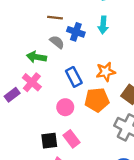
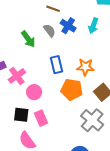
green arrow: (36, 57) -> (28, 39), turned -150
pink cross: (32, 82) -> (17, 76), moved
pink circle: (65, 107) -> (34, 92), moved

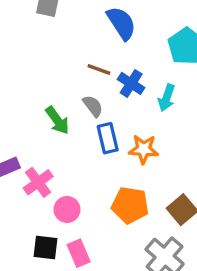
blue cross: (68, 26) -> (131, 83), moved
blue rectangle: (56, 65) -> (108, 138), moved
orange star: (85, 67) -> (144, 149), moved

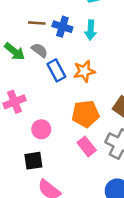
green arrow: (57, 120) -> (15, 51), moved
pink cross: (38, 182) -> (15, 102), moved, turned 30
pink rectangle: (79, 253) -> (87, 146), moved

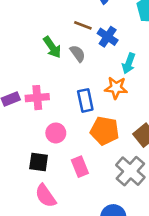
cyan arrow: (91, 30) -> (129, 63), moved
blue rectangle: (56, 70) -> (85, 100), moved
pink rectangle: (87, 146) -> (80, 167), moved

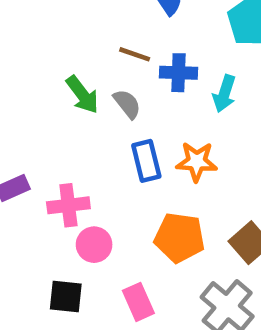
blue cross: (108, 37) -> (178, 73), turned -30
cyan arrow: (129, 63) -> (224, 94), moved
pink cross: (37, 98) -> (68, 205), moved
blue rectangle: (85, 100) -> (146, 161), moved

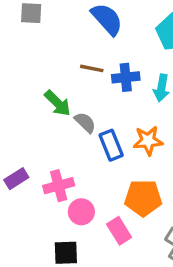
gray semicircle: (127, 104) -> (85, 122), moved
pink rectangle: (138, 302) -> (119, 231), moved

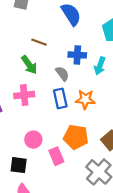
brown line: (92, 68) -> (39, 42), moved
gray semicircle: (85, 122) -> (62, 74), moved
pink cross: (59, 186) -> (24, 95), moved

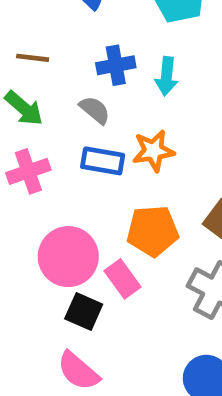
blue rectangle: (60, 98) -> (103, 161), turned -54
pink circle: (33, 140) -> (68, 257), size x1.6
black square: (19, 165) -> (84, 311), moved, turned 30

